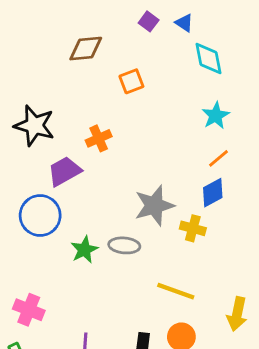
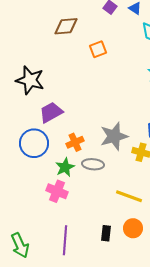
orange cross: (99, 138) -> (75, 142), moved
pink cross: (29, 310) -> (57, 191), moved

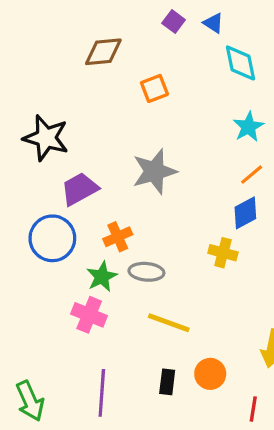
gray star: (114, 136) -> (154, 171), moved
yellow line: (129, 196) -> (169, 323), moved

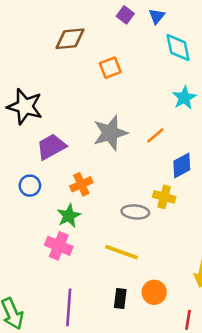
blue triangle: (213, 23) -> (157, 16), turned 36
orange line: (252, 175) -> (155, 135), moved
blue circle: (52, 238) -> (30, 186), size x0.6
gray ellipse: (146, 272) -> (135, 212), moved

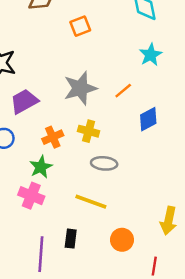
yellow cross: (164, 197) -> (89, 131), moved
black rectangle: (120, 299) -> (71, 239), moved

